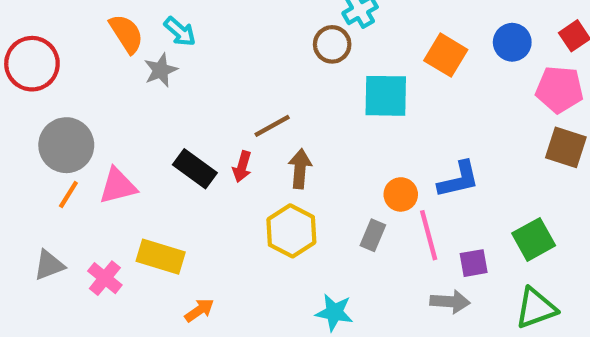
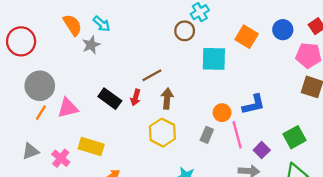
purple square: (474, 263) -> (262, 150), turned -35

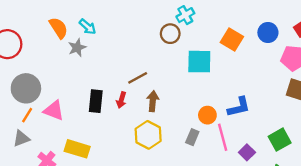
black rectangle: (110, 99) -> (96, 101), turned 60
pink triangle: (68, 108) -> (54, 110), turned 35
gray triangle: (30, 151) -> (21, 138), moved

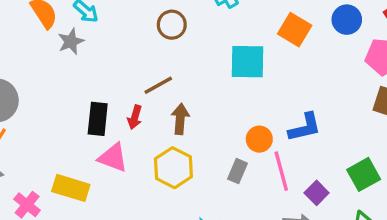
brown circle: (170, 34) -> (172, 25), moved
pink triangle: (54, 110) -> (113, 158), moved

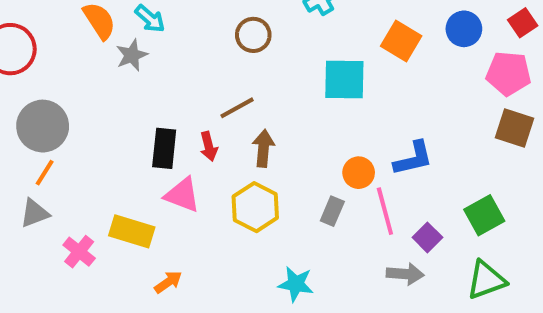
red arrow: (135, 117) -> (209, 146), turned -30

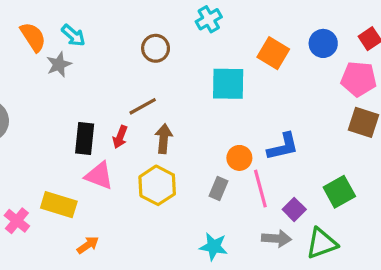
red arrow: (209, 146) -> (120, 137), turned 35
green triangle: (486, 280) -> (322, 243), moved
cyan star: (296, 284) -> (214, 247), moved

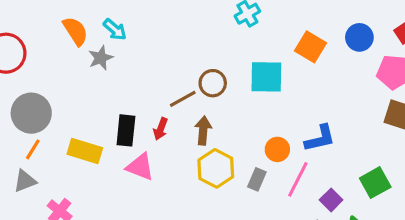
brown circle: (156, 48) -> (213, 83), moved
yellow hexagon: (157, 185) -> (216, 168), moved
pink line: (260, 189) -> (298, 179), turned 42
yellow rectangle: (59, 205) -> (85, 151), moved

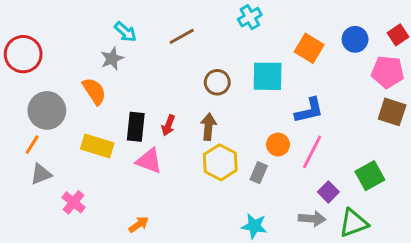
orange semicircle: (75, 31) -> (94, 91), moved
brown line: (183, 99) -> (182, 36), moved
blue L-shape: (320, 138) -> (309, 110), moved
orange line: (33, 149) -> (32, 145), moved
pink line: (298, 179) -> (312, 152), moved

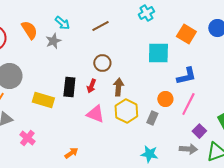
brown circle: (217, 82) -> (102, 63), moved
orange semicircle: (94, 91) -> (29, 30), moved
pink triangle: (149, 161) -> (95, 114), moved

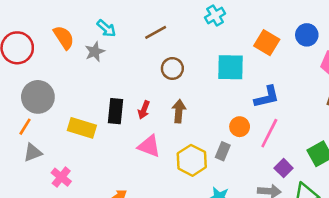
brown circle: (102, 63) -> (172, 68), moved
yellow hexagon: (126, 111) -> (192, 160), moved

